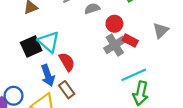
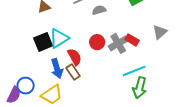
red circle: (114, 24) -> (97, 42), moved
cyan triangle: (49, 42) -> (59, 38), turned 45
brown rectangle: (67, 90) -> (73, 72), moved

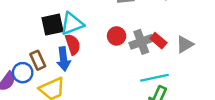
gray triangle: (160, 32) -> (185, 44), moved
red semicircle: (75, 57) -> (73, 44), moved
brown rectangle: (73, 72) -> (38, 60), moved

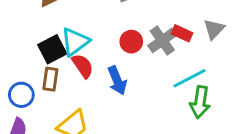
blue arrow: (63, 59) -> (117, 81), moved
brown rectangle: (38, 60) -> (50, 79), moved, turned 48
blue circle: (23, 73) -> (21, 95), moved

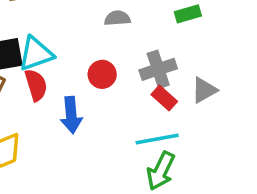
red rectangle: (182, 33) -> (164, 98), moved
gray cross: (162, 40) -> (158, 69), moved

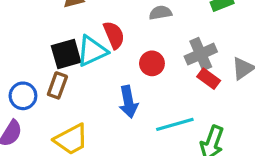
red semicircle: (36, 85) -> (114, 35), moved
cyan line: (157, 139) -> (175, 124), moved

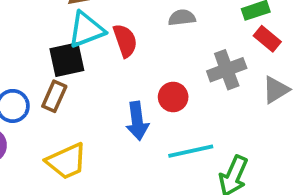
cyan triangle: (92, 51) -> (86, 30), moved
red circle: (152, 63) -> (173, 97), moved
red rectangle: (209, 79) -> (267, 39), moved

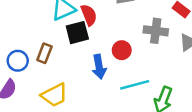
black square: (67, 60) -> (77, 33), moved
gray cross: (227, 70) -> (156, 31), turned 30

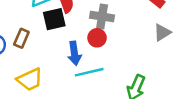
gray cross: (156, 31) -> (102, 17), moved
cyan line: (135, 85) -> (89, 72), moved

